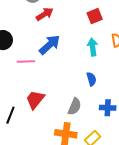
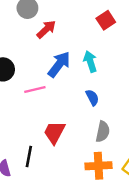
cyan arrow: (93, 47) -> (90, 61), moved
blue semicircle: (91, 79) -> (92, 98), moved

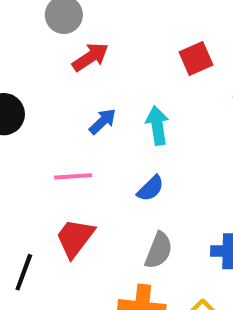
blue arrow: (59, 64) -> (103, 121), size x0.6
pink line: (35, 89) -> (73, 176), moved
blue semicircle: (92, 98) -> (151, 188), turned 63

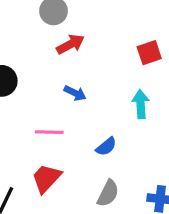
blue arrow: (103, 121) -> (75, 93), turned 65
cyan arrow: (157, 125) -> (141, 104), moved

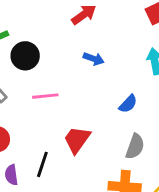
pink line: (49, 132) -> (45, 96), moved

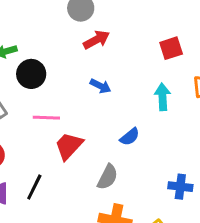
red trapezoid: (77, 140) -> (69, 146), moved
gray semicircle: (135, 146) -> (107, 177), moved

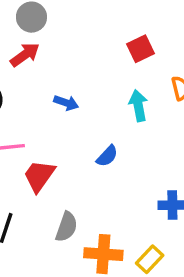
red arrow: (96, 40) -> (25, 55), moved
gray semicircle: (107, 177) -> (66, 227), moved

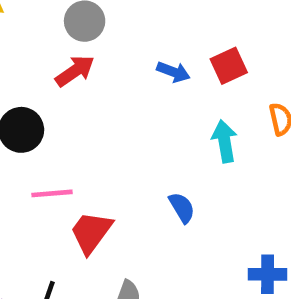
blue arrow: (66, 103) -> (173, 72), moved
blue semicircle: (107, 156) -> (182, 208), turned -75

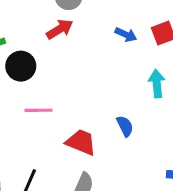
red trapezoid: (91, 232) -> (81, 142), moved, turned 72

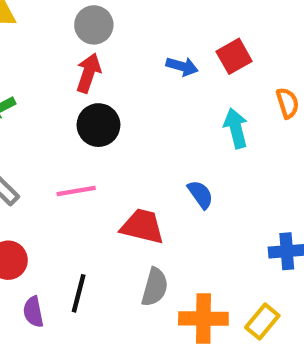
red arrow: (60, 29) -> (89, 73), turned -32
black circle: (21, 66) -> (98, 125), moved

